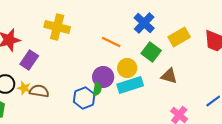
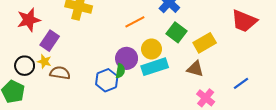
yellow rectangle: (179, 37) -> (205, 43), moved
orange line: (111, 42) -> (135, 22), turned -54
brown triangle: (169, 76) -> (195, 69), moved
yellow star: (24, 88) -> (44, 61), moved

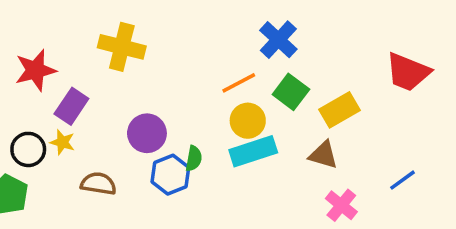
orange line: (135, 22) -> (239, 83), moved
purple circle: (127, 58) -> (147, 133), moved
brown semicircle: (60, 73) -> (98, 184), moved

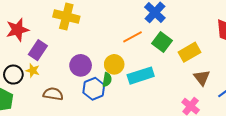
yellow circle: (248, 121) -> (114, 64), moved
brown triangle: (323, 155) -> (202, 78), moved, turned 36

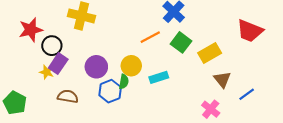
purple rectangle: (38, 50) -> (58, 64), moved
black circle: (13, 75) -> (52, 46), moved
cyan rectangle: (141, 76) -> (159, 77), size x0.7

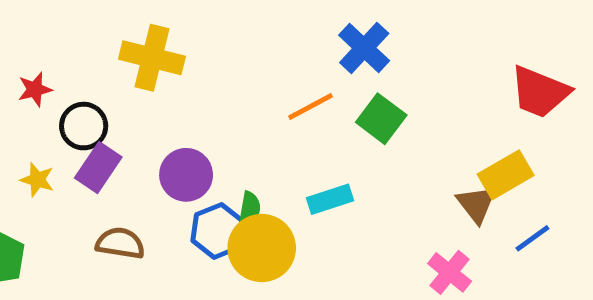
red star: (31, 30) -> (35, 89), size x0.6
yellow rectangle: (210, 53) -> (506, 175), moved
yellow circle: (131, 66) -> (262, 248), moved, size x1.4
yellow star: (47, 72) -> (37, 180), moved

